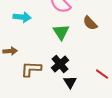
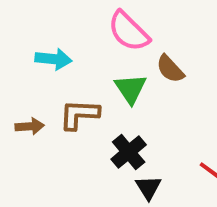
brown semicircle: (90, 23) -> (170, 69), moved
brown L-shape: (31, 69) -> (79, 114), moved

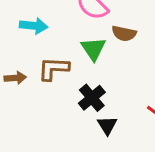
brown semicircle: (170, 69) -> (124, 33), turned -35

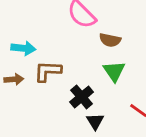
cyan arrow: (34, 26) -> (23, 48), moved
green triangle: (93, 49) -> (114, 71), moved

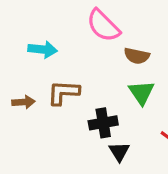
cyan arrow: (23, 48) -> (43, 49), moved
black cross: (82, 97) -> (103, 123), turned 30

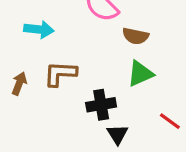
green triangle: (142, 93) -> (140, 74), turned 40
brown arrow: (23, 102) -> (19, 83), turned -65

